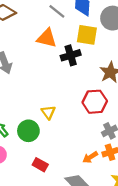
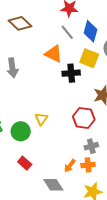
orange arrow: (90, 157) -> (70, 166), turned -32

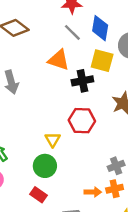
red hexagon: (84, 118) -> (82, 121), moved
green circle: (21, 131) -> (45, 166), moved
orange arrow: (70, 166) -> (93, 192), turned -120

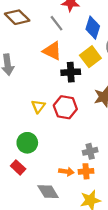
gray line: (72, 32) -> (56, 23), moved
yellow square: (102, 61) -> (90, 57), turned 30
yellow triangle: (53, 140) -> (38, 106), moved

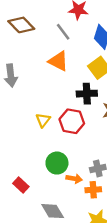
black cross: (71, 72) -> (87, 94), moved
green circle: (27, 143) -> (57, 163), moved
orange arrow: (66, 172) -> (74, 179), moved

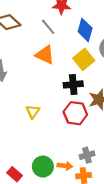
red hexagon: (72, 121) -> (75, 113), moved
green circle: (57, 163) -> (43, 167), moved

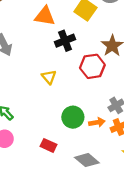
black cross: (73, 84) -> (65, 41), moved
green circle: (43, 167) -> (73, 117), moved

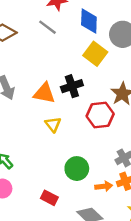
orange triangle: (45, 16) -> (44, 93), moved
orange arrow: (97, 122) -> (104, 186), moved

